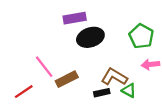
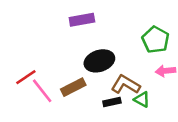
black ellipse: (90, 37) -> (99, 61), moved
pink line: (44, 67) -> (42, 91), moved
red line: (24, 92) -> (26, 77), moved

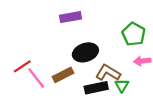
green triangle: (142, 100) -> (122, 86), turned 32
black rectangle: (112, 102) -> (96, 88), size x1.5

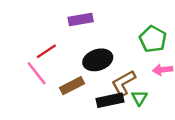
red line: (22, 66) -> (46, 51), moved
brown L-shape: (108, 73) -> (123, 83), turned -60
pink line: (36, 78) -> (37, 73), moved

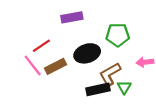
green pentagon: (153, 39) -> (118, 35), moved, turned -30
brown rectangle: (72, 86) -> (55, 66), moved

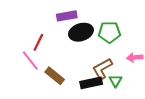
red line: (41, 46) -> (38, 42), turned -30
black ellipse: (87, 53) -> (81, 32), moved
brown rectangle: (55, 66) -> (55, 76), moved, turned 66

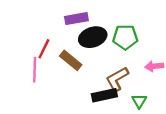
pink line: (30, 61) -> (35, 70), turned 40
brown rectangle: (55, 76) -> (71, 60), moved
green triangle: (115, 81) -> (139, 101), moved

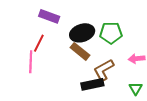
purple rectangle: (76, 19) -> (49, 16), moved, turned 30
brown rectangle: (71, 60) -> (80, 51), moved
green triangle: (139, 101) -> (136, 88), moved

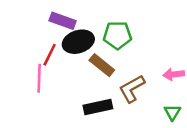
black ellipse: (82, 33) -> (78, 42), moved
green pentagon: (111, 33) -> (117, 35), moved
black rectangle: (92, 84) -> (98, 107), moved

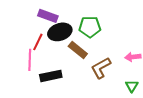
black rectangle: (98, 107) -> (51, 76), moved

